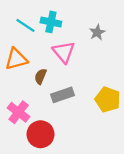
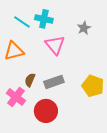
brown semicircle: (41, 76) -> (30, 80), moved
red circle: (41, 134) -> (46, 111), moved

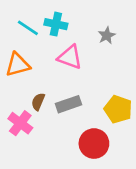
pink triangle: (55, 45) -> (70, 57), turned -30
red circle: (46, 111) -> (94, 144), moved

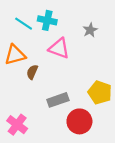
brown semicircle: (38, 102) -> (32, 72), moved
gray rectangle: (69, 104) -> (58, 100), moved
pink cross: (20, 123) -> (17, 125), moved

